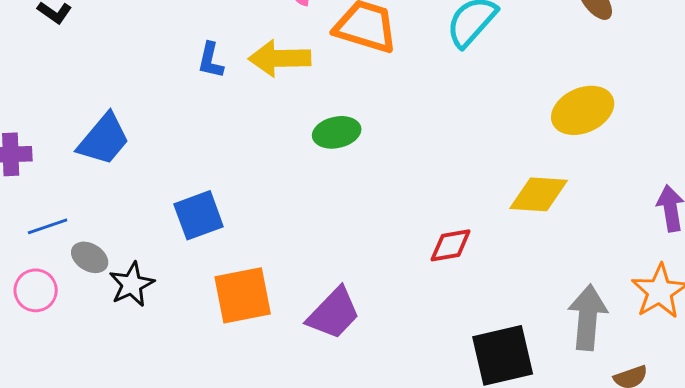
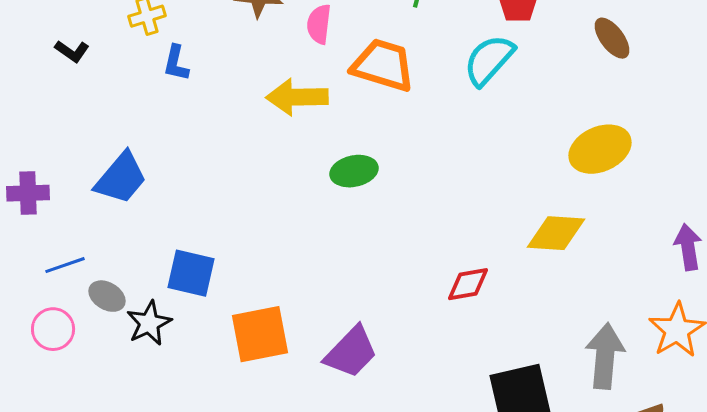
blue L-shape: (211, 60) -> (176, 63), moved
blue square: (199, 215) -> (191, 273), moved, turned 33

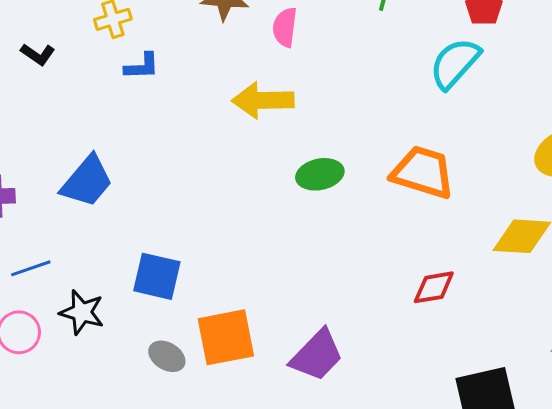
blue L-shape: (176, 63) -> (142, 66), turned -105
orange trapezoid: (383, 65) -> (423, 172), moved
gray ellipse: (107, 296) -> (167, 356), moved
black star: (149, 323) -> (82, 312), moved, turned -30

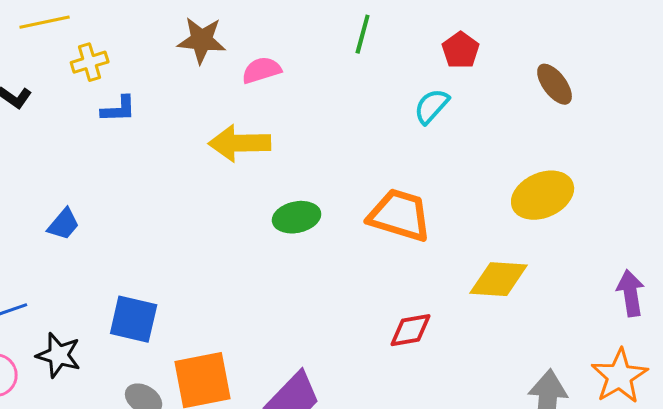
pink semicircle: (285, 27) -> (262, 70), turned 66
cyan semicircle: (455, 63) -> (432, 106), size x0.7
blue trapezoid: (87, 181) -> (64, 224), size x0.6

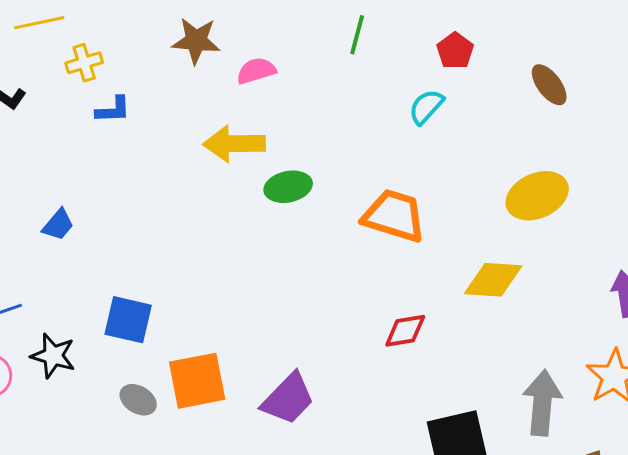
green ellipse: (297, 217) -> (288, 187), moved

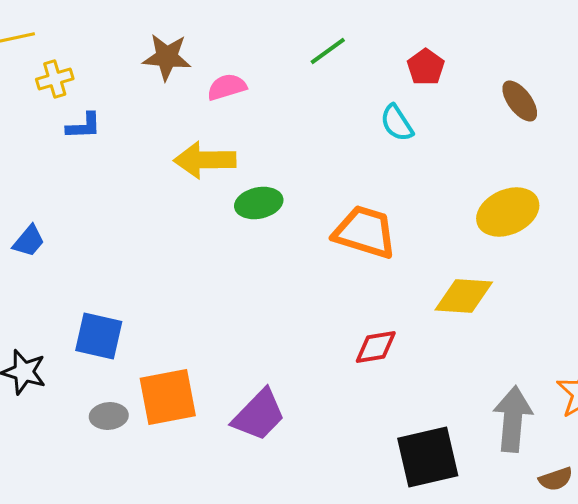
green line: (357, 35) -> (328, 51), turned 39
cyan semicircle: (426, 107) -> (397, 123), turned -75
gray ellipse: (138, 400) -> (109, 416), turned -36

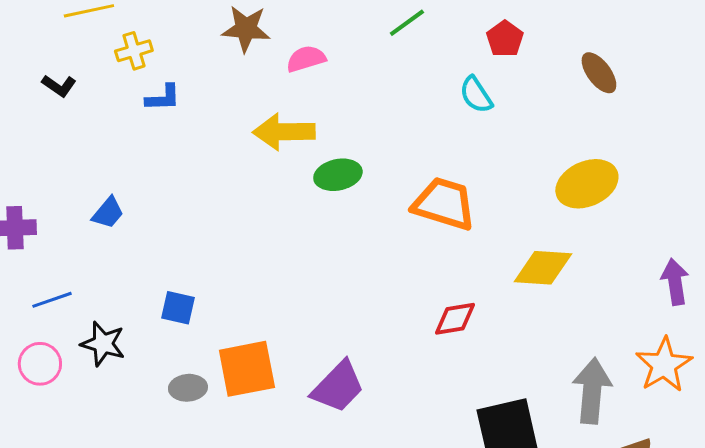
blue square: (99, 336) -> (178, 308), size x0.7

